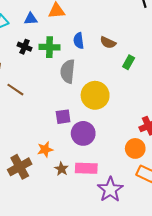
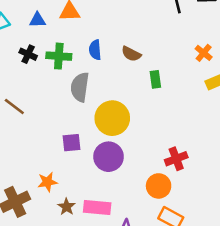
green rectangle: (129, 62) -> (155, 79), turned -40
purple circle: (83, 133) -> (109, 157), moved

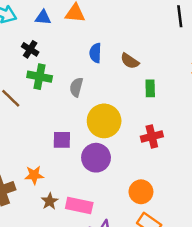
green cross: (59, 56) -> (40, 77), moved
gray semicircle: (80, 87) -> (76, 87), size x0.7
red cross: (176, 159) -> (152, 137), moved

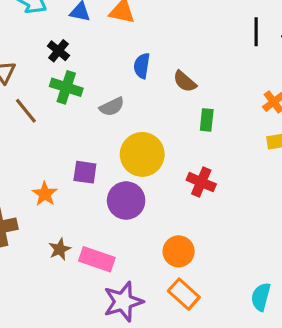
gray semicircle: (76, 87) -> (112, 107), turned -138
red cross: (152, 137) -> (201, 182), turned 30
orange star: (34, 175) -> (45, 194), moved, turned 30

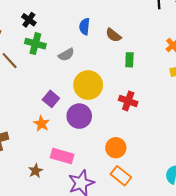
purple square: (85, 172) -> (51, 99), turned 35
orange star: (45, 194) -> (42, 124), moved
brown star: (60, 249) -> (36, 171), moved

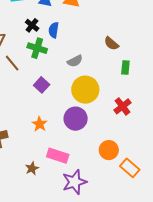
blue semicircle: (84, 26) -> (54, 30), moved
gray semicircle: (66, 55) -> (75, 61), moved
purple square: (51, 99) -> (42, 85), moved
red cross: (128, 101) -> (122, 106), turned 30
orange rectangle: (121, 176) -> (130, 168), moved

